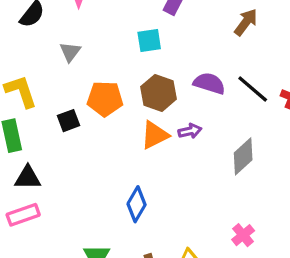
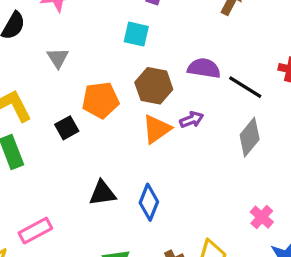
cyan square: (149, 40) -> (136, 34), turned 30
black line: (253, 89) -> (245, 87), moved
black triangle: (28, 178) -> (102, 193), moved

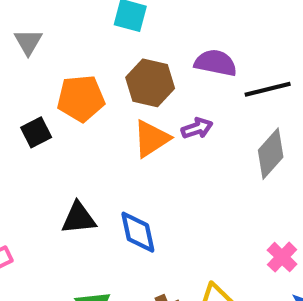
black line: (245, 87) -> (268, 89), turned -48
blue diamond: (149, 202) -> (138, 232), turned -36

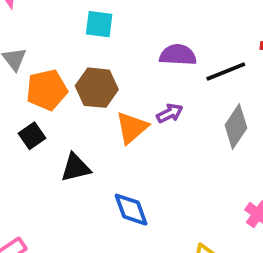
brown hexagon: (150, 83) -> (97, 88), moved
orange pentagon: (81, 98) -> (47, 90), moved
black triangle: (79, 218) -> (75, 168), moved

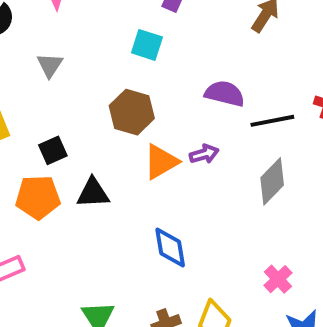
orange pentagon: (47, 90) -> (38, 197), moved
blue diamond: (131, 210) -> (170, 248), moved

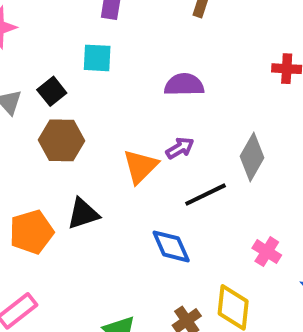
brown hexagon: (132, 112) -> (62, 140), moved
black line: (272, 121) -> (205, 195), moved
black square: (53, 150) -> (52, 91), moved
pink cross: (278, 279) -> (267, 252), moved

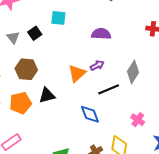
brown hexagon: (62, 140) -> (26, 69), moved

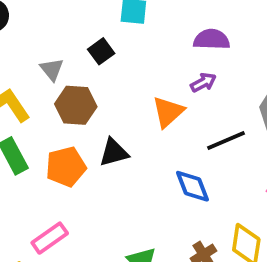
black square: (35, 33) -> (101, 51), moved
gray triangle: (13, 37) -> (52, 69), moved
purple arrow: (97, 65) -> (203, 82), moved

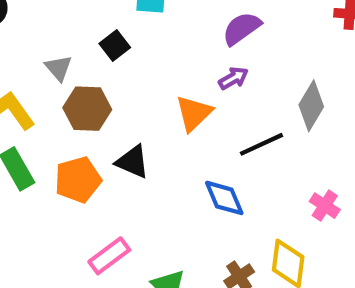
purple semicircle: (212, 39) -> (242, 28), turned -36
black triangle: (114, 152) -> (133, 162), turned 40
pink rectangle: (50, 238) -> (109, 256), moved

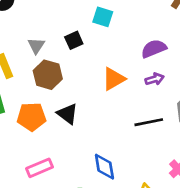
purple arrow: (233, 78) -> (155, 79), moved
orange triangle: (194, 113) -> (114, 79), moved
blue diamond: (224, 198) -> (104, 167), moved

